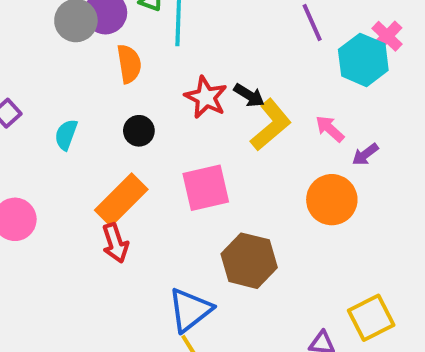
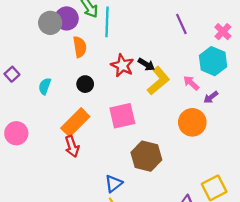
cyan hexagon: (363, 60) -> (213, 61), moved
blue triangle: (190, 310) -> (114, 184), size x0.7

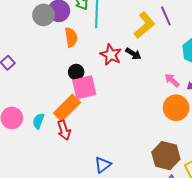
yellow L-shape: (158, 81) -> (144, 25), moved
pink arrow: (191, 83) -> (172, 80), moved
cyan semicircle: (45, 86) -> (38, 121), moved
pink square: (122, 116) -> (84, 87), moved
brown hexagon: (146, 156) -> (166, 156), moved

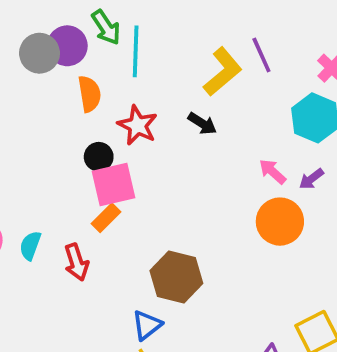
red star: (111, 55) -> (138, 125), moved
orange rectangle: (67, 108) -> (106, 218), moved, size x0.6
brown hexagon: (166, 156) -> (176, 277), moved

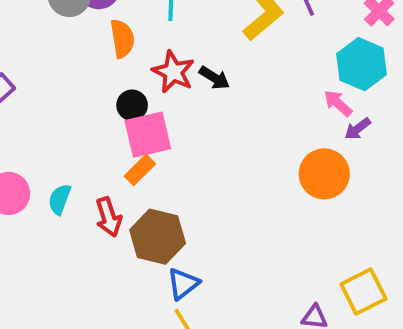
black arrow: (202, 123) -> (214, 78), moved
pink arrow: (273, 172) -> (338, 103), moved
brown hexagon: (176, 277) -> (158, 237), moved

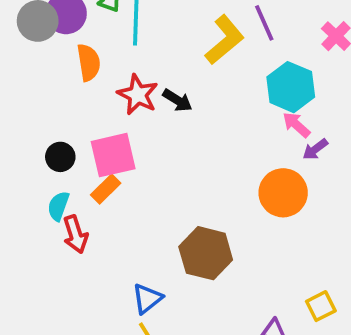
cyan hexagon: (361, 64) -> (291, 87), moved
black circle: (132, 105) -> (60, 157), moved
cyan semicircle: (60, 199) -> (58, 206), moved
brown hexagon: (158, 237) -> (206, 253), moved
yellow square: (363, 292) -> (321, 306), size x0.7

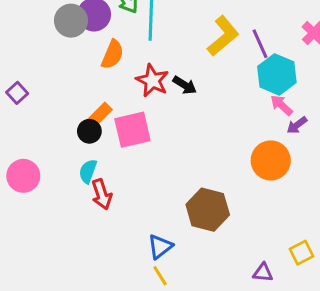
purple line: (264, 23) -> (260, 44), moved
orange semicircle: (89, 62) -> (112, 54), turned 32
orange rectangle: (106, 189) -> (100, 114), moved

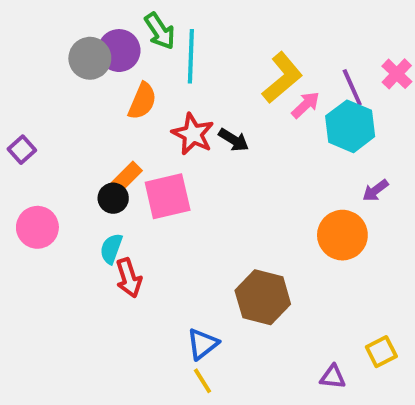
purple line: (260, 44) -> (352, 87), moved
pink arrow: (281, 105) -> (306, 105), moved, turned 95
pink circle: (23, 176) -> (37, 227), moved

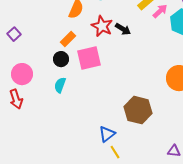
orange rectangle: (127, 177) -> (68, 39), moved
red arrow: (129, 278) -> (16, 99), moved
yellow line: (203, 381) -> (115, 152), moved

